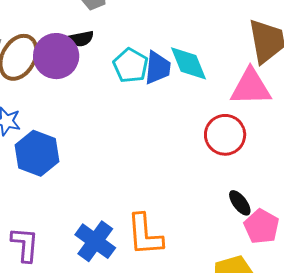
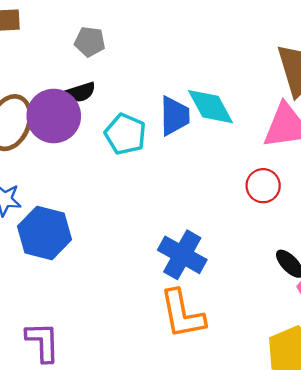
cyan pentagon: (131, 66) -> (125, 134), moved
red circle: (225, 135) -> (263, 186), size x0.7
blue cross: (95, 241) -> (182, 255), moved

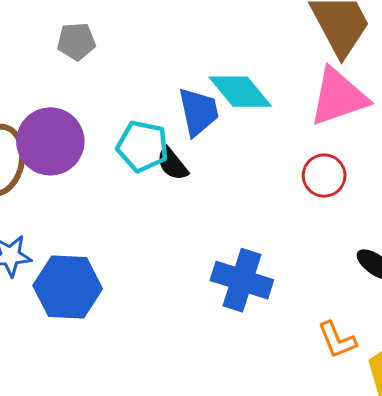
black semicircle: (81, 92) -> (172, 164), moved, turned 80
orange L-shape: (182, 314) -> (337, 340), moved, size x0.6

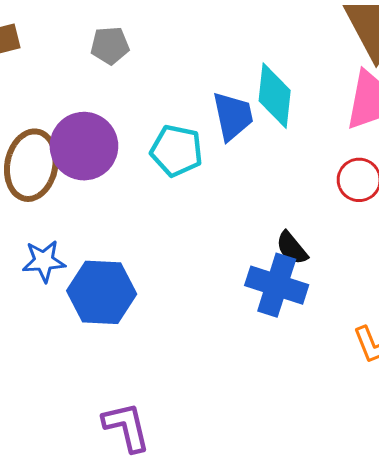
cyan diamond: (240, 92) -> (275, 96), turned 46
black semicircle: (172, 164) -> (292, 248), moved

